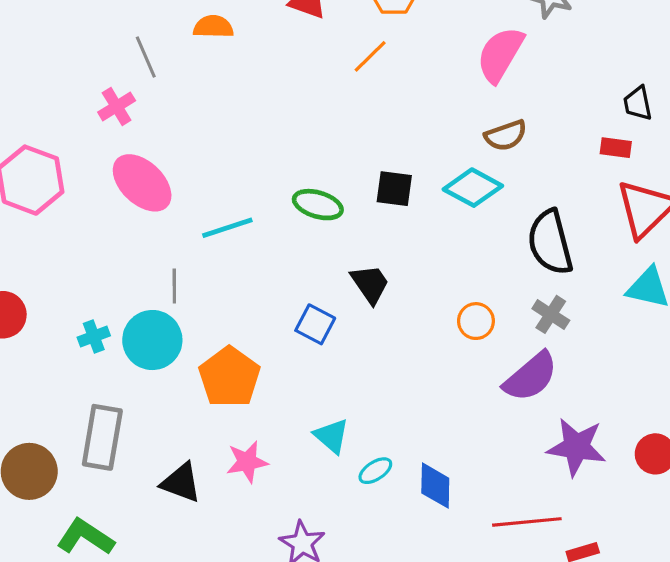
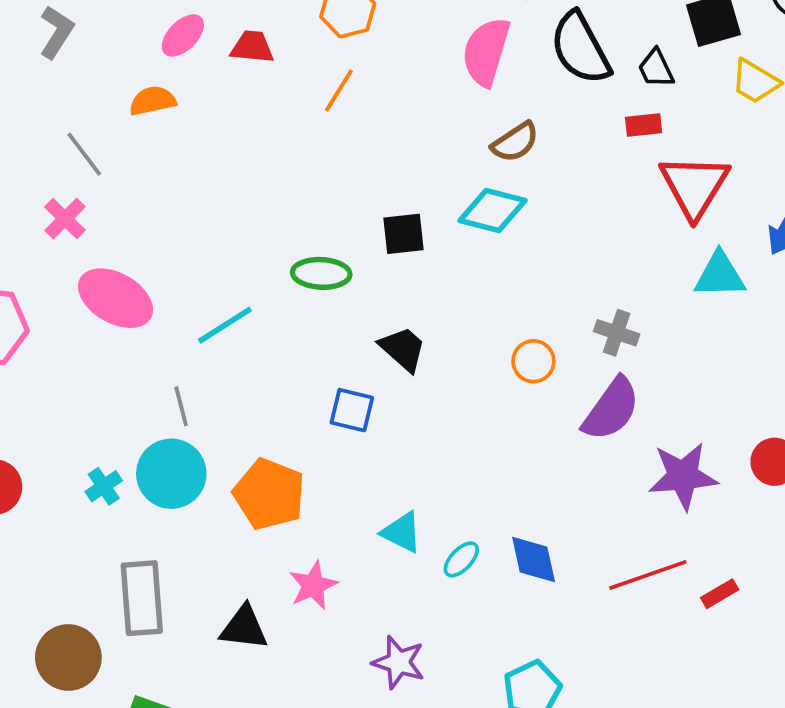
black semicircle: (550, 242) -> (580, 48), moved

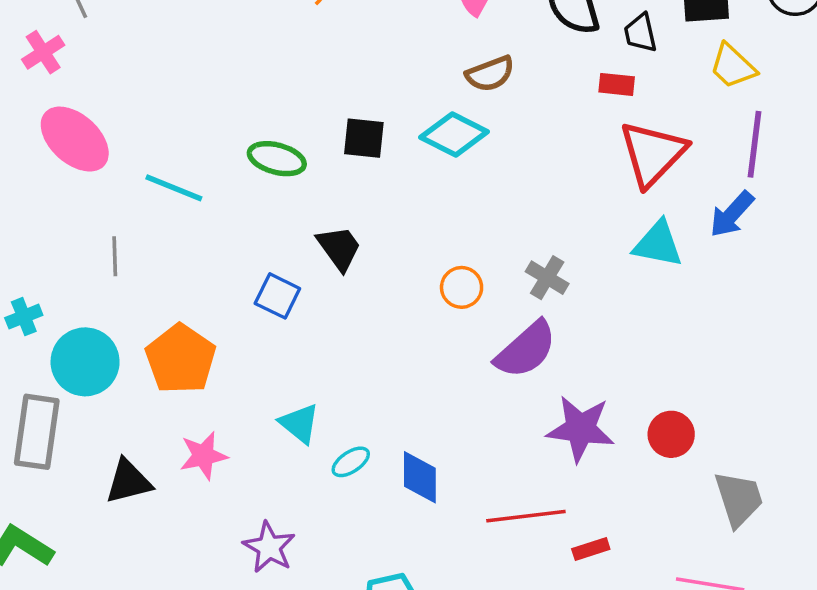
cyan line: (225, 325) -> (174, 188), turned 42
cyan circle: (171, 474) -> (85, 362), moved
black triangle: (244, 628) -> (128, 481), turned -33

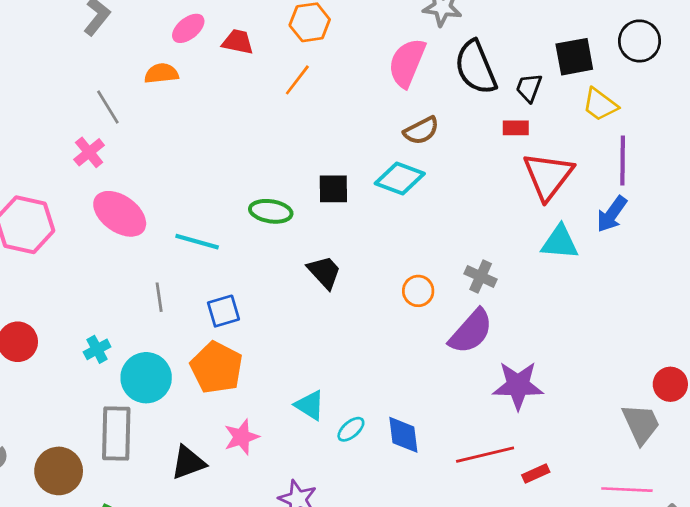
black trapezoid: (640, 33) -> (529, 88), turned 40
blue square: (277, 296) -> (223, 311), moved, turned -36
red circle: (671, 434) -> (670, 384), moved

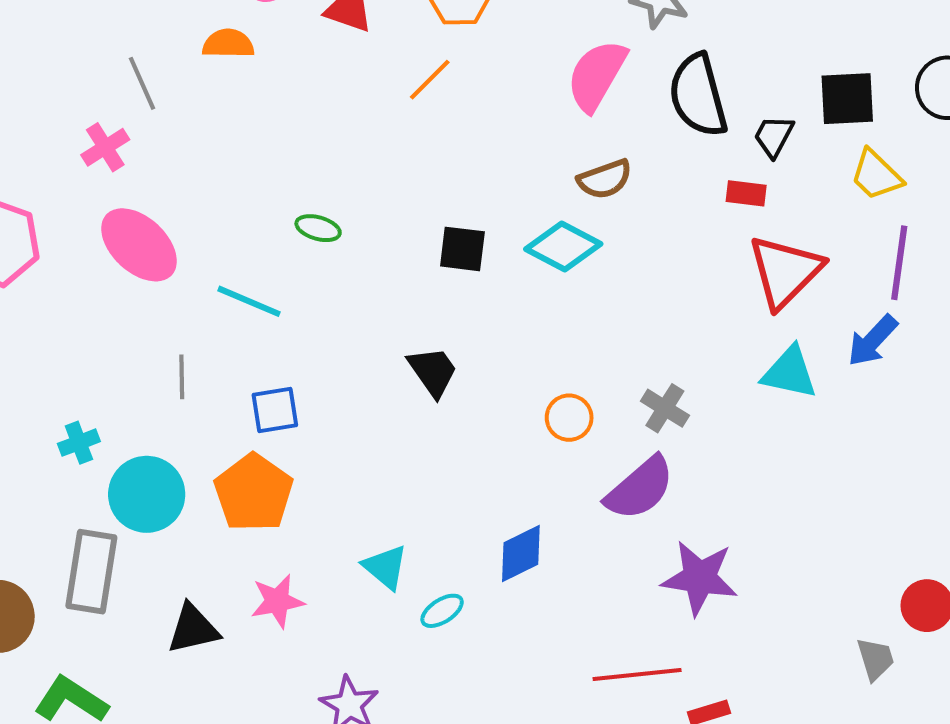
green ellipse: (271, 211) -> (318, 228), moved, size x0.7
gray trapezoid: (641, 424) -> (875, 659), size x0.7
blue diamond: (403, 435) -> (521, 554), moved, turned 63

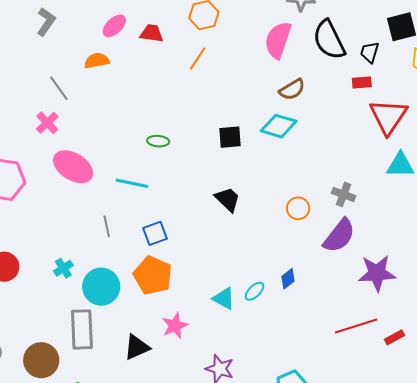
blue diamond: (521, 554) -> (288, 279), size x0.7
cyan ellipse: (442, 611) -> (255, 291), moved

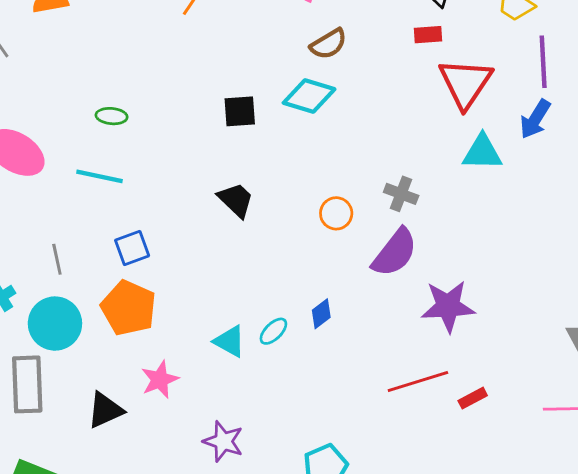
green ellipse: (158, 141) -> (112, 116), moved
gray line: (107, 226) -> (57, 259), moved

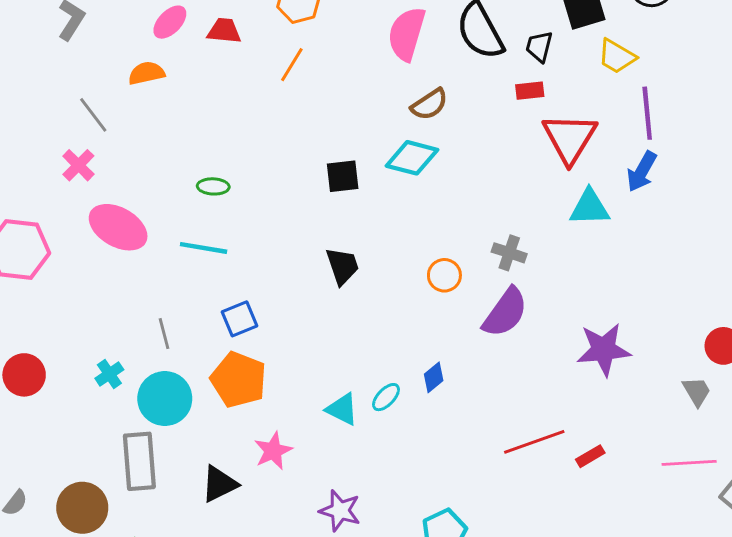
black trapezoid: (236, 200) -> (342, 266), turned 30
purple star: (448, 306) -> (604, 350), moved

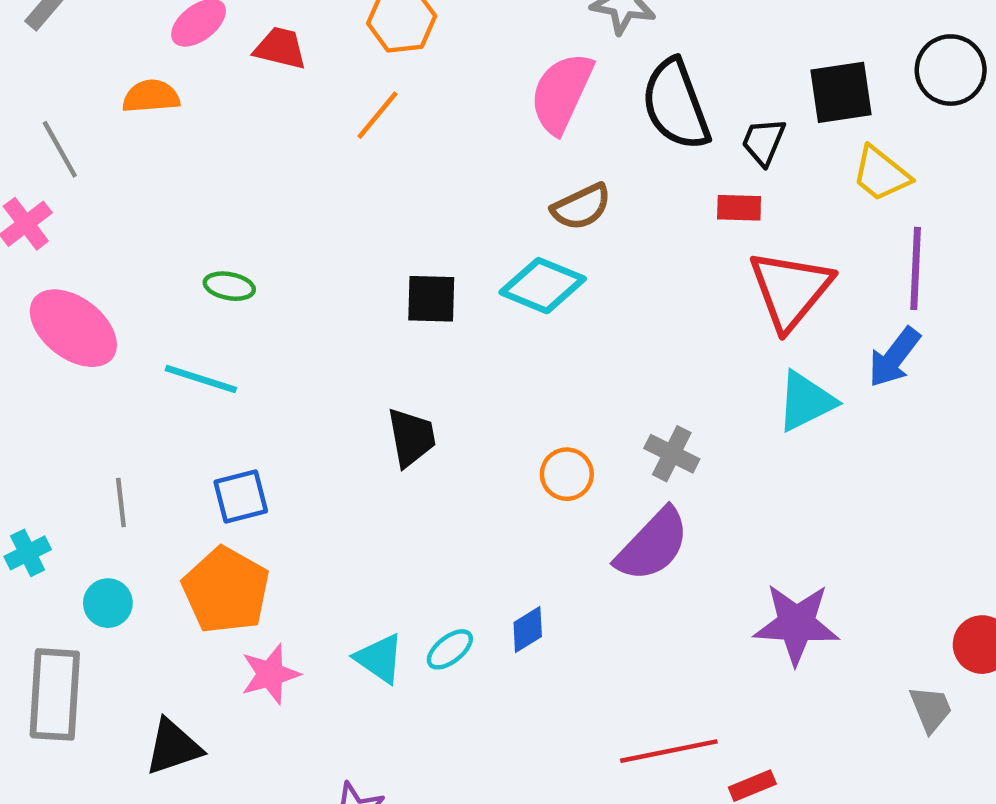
cyan triangle: (590, 207) -> (806, 401), turned -33
cyan circle: (165, 399) -> (108, 603), size x0.6
pink star: (273, 451) -> (270, 674), moved

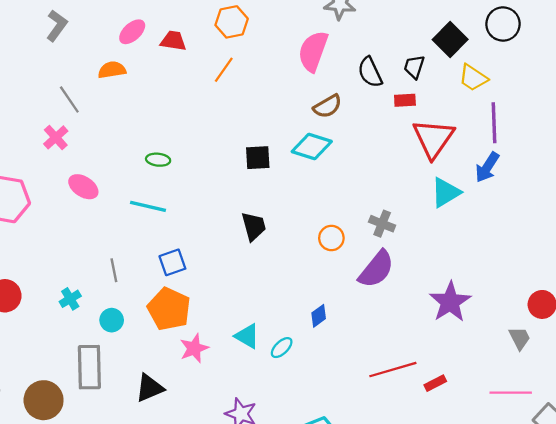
black square: (841, 92) -> (450, 39), turned -32
black semicircle: (676, 105) -> (370, 72), moved, size x0.7
pink ellipse: (73, 328) -> (83, 187), size x0.7
purple star: (796, 624) -> (450, 302), turned -30
cyan ellipse: (450, 649) -> (282, 348), moved

